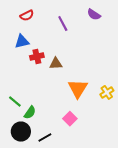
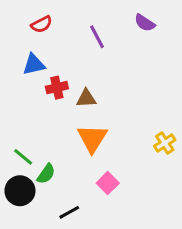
orange triangle: (78, 89) -> (92, 138), moved
black circle: (21, 132) -> (20, 191), moved

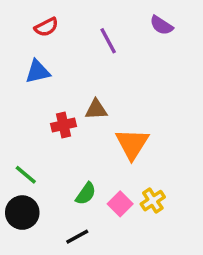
red cross: (57, 88) -> (63, 125), moved
orange triangle: (92, 138) -> (132, 144), moved
yellow cross: (165, 143) -> (153, 201), moved
green semicircle: (46, 174) -> (86, 194), moved

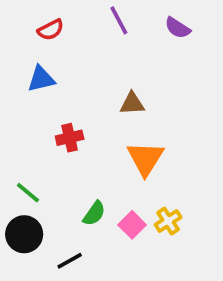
purple line: (108, 41) -> (119, 20), moved
brown triangle: (96, 109) -> (132, 104), moved
black line: (77, 237) -> (70, 261), moved

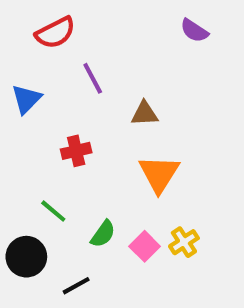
purple line: (119, 20) -> (93, 78), moved
red semicircle: (51, 30) -> (55, 33), size x1.4
blue triangle: (41, 79) -> (26, 99), moved, turned -32
green line: (28, 193) -> (53, 211), moved

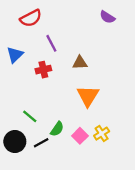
red cross: (76, 151) -> (43, 70), moved
black line: (76, 286) -> (41, 143), moved

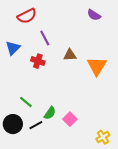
red cross: (43, 70) -> (38, 61), turned 32
orange triangle: (88, 96) -> (97, 66), moved
yellow cross: (102, 134) -> (103, 137), moved

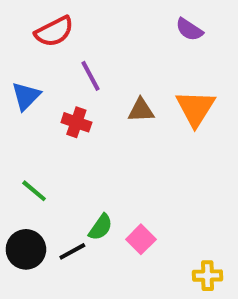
orange triangle: (97, 66) -> (195, 108), moved
green line: (26, 102) -> (34, 191), moved
yellow cross: (103, 137) -> (207, 276), turned 32

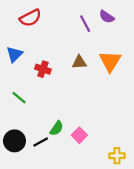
purple line: (90, 76) -> (85, 24), moved
green line: (34, 191) -> (19, 98), moved

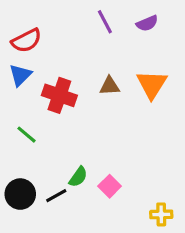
purple semicircle: (107, 17) -> (147, 23), turned -56
red semicircle: (30, 18) -> (26, 41), moved
purple line: (85, 24) -> (105, 22), moved
red cross: (43, 69) -> (59, 95), size x1.5

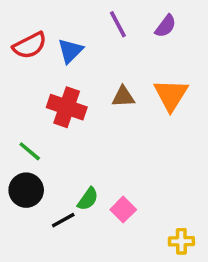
purple semicircle: (147, 23) -> (166, 26), turned -30
blue triangle: (20, 75) -> (70, 51), moved
black circle: (20, 194) -> (26, 190), moved

